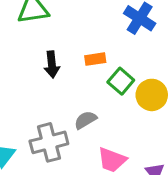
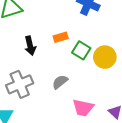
gray cross: (49, 142) -> (20, 84), moved

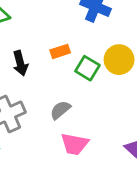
yellow circle: (105, 57) -> (119, 60), moved
pink trapezoid: (83, 108) -> (75, 144), moved

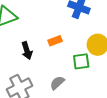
green square: (87, 68) -> (81, 61), moved, turned -36

